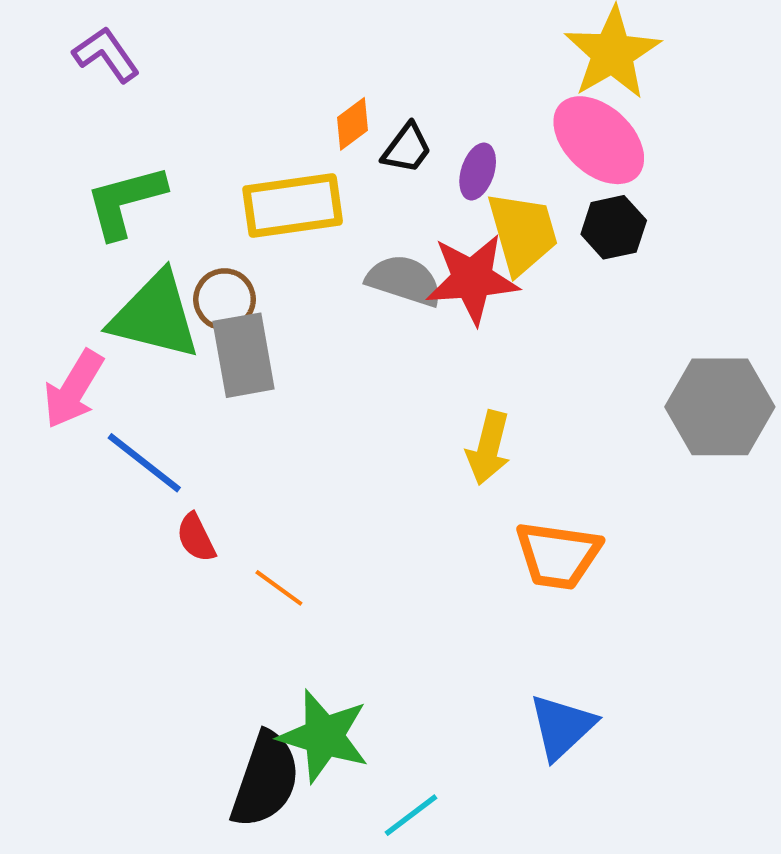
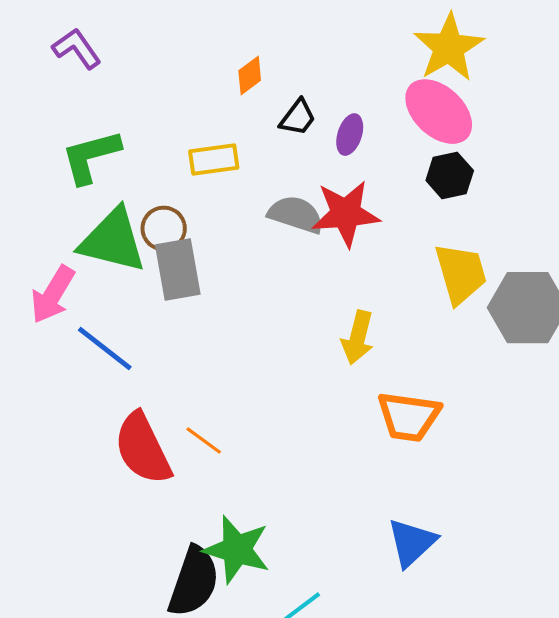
orange diamond: (352, 124) -> (250, 76), moved
yellow rectangle: (293, 206) -> (214, 160), size x0.7
yellow trapezoid: (523, 233) -> (461, 274), moved
red semicircle: (196, 538) -> (143, 449), moved, size x2.0

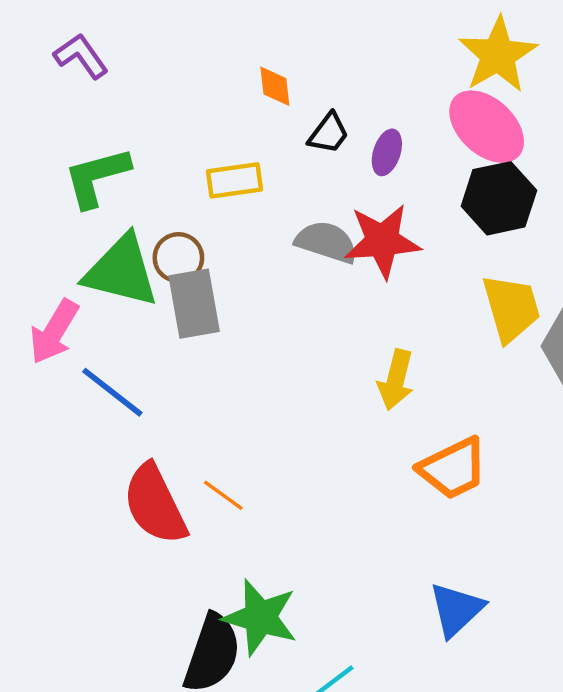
orange diamond: (250, 76) -> (275, 86), turned -60
black hexagon: (450, 176) -> (499, 198), size x1.4
orange trapezoid: (409, 417) -> (453, 468), turned -34

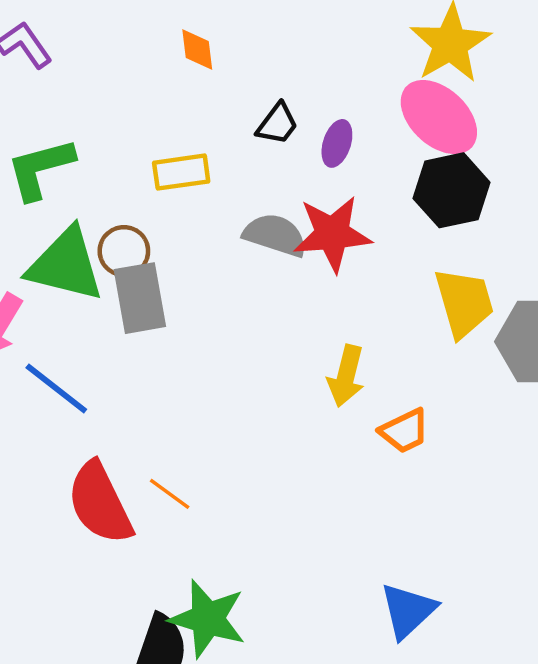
orange diamond: (275, 86) -> (197, 50), moved
orange trapezoid: (453, 468) -> (405, 431), moved, size x0.7

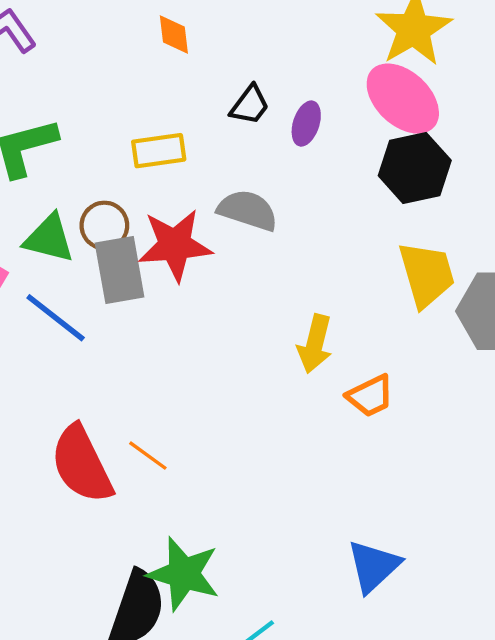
red star: (332, 234) -> (175, 245), moved
green triangle: (66, 265) -> (49, 239), size x0.7
blue line: (56, 389) -> (56, 318), moved

